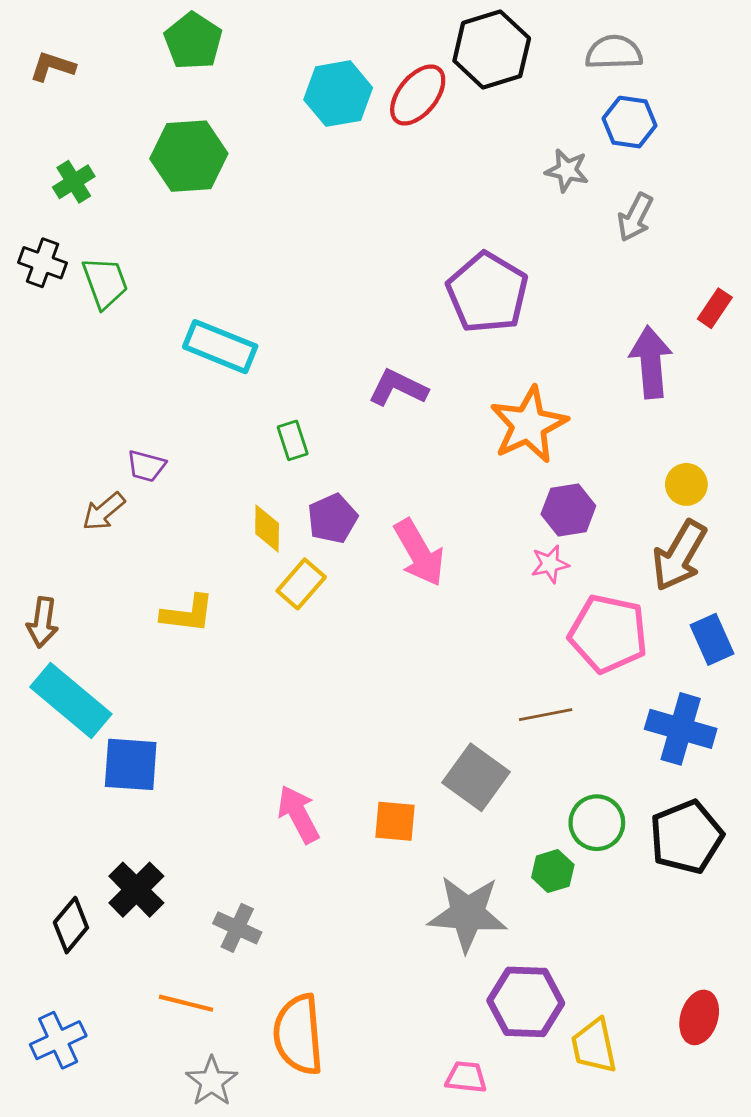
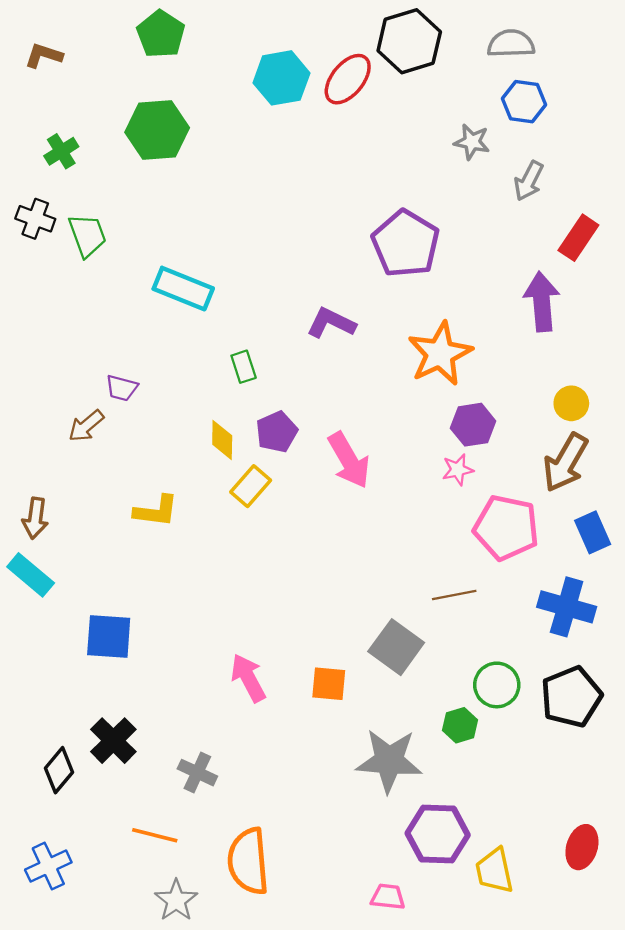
red rectangle: (715, 308) -> (578, 238), moved, size x1.4
cyan rectangle: (71, 700) -> (31, 575), moved, size x0.7

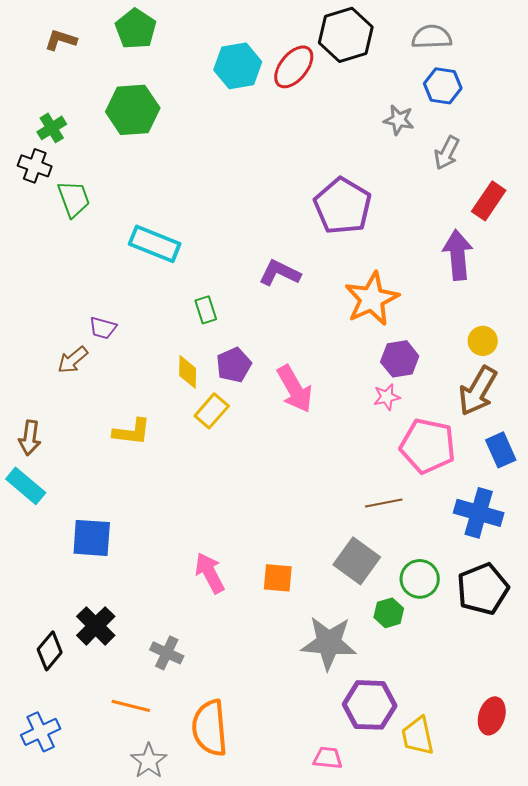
brown L-shape: (44, 55) -> (61, 40), moved
black cross: (35, 219) -> (35, 166), moved
gray square: (396, 647) -> (357, 561), moved

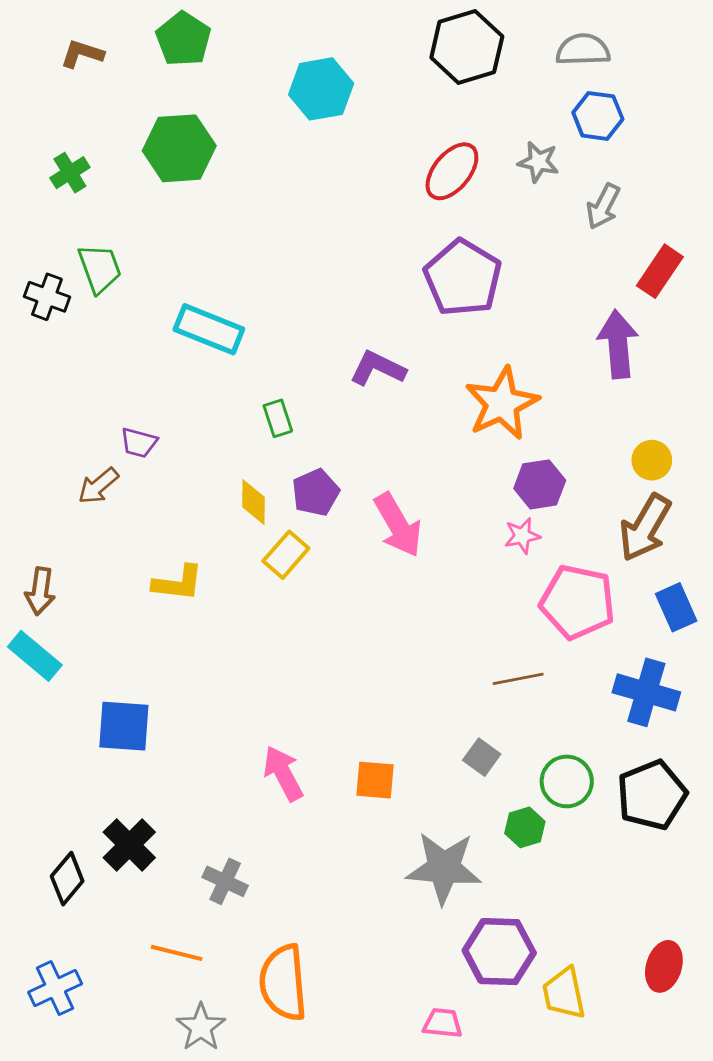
red ellipse: (294, 67) -> (452, 171), moved
black cross: (35, 166) -> (47, 297), moved
gray square: (357, 561) -> (482, 757), size x0.6

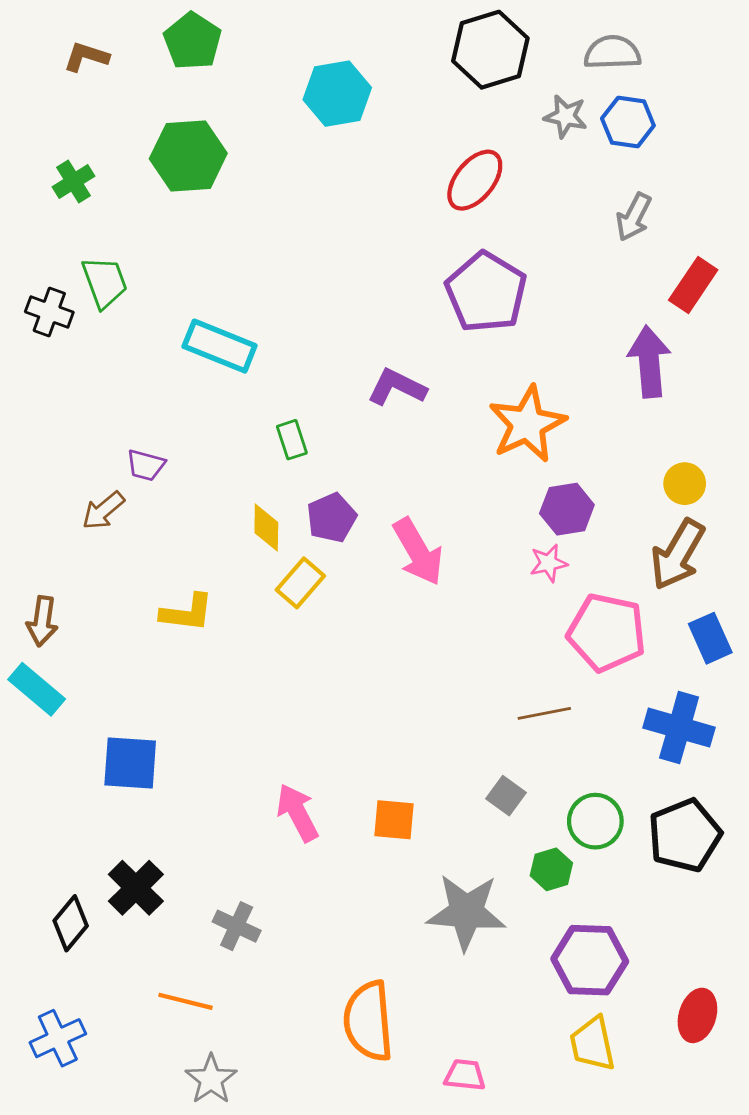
gray star: (538, 162) -> (566, 116), moved
purple hexagon: (499, 952) -> (590, 960), moved
orange semicircle: (283, 983) -> (368, 1021), moved

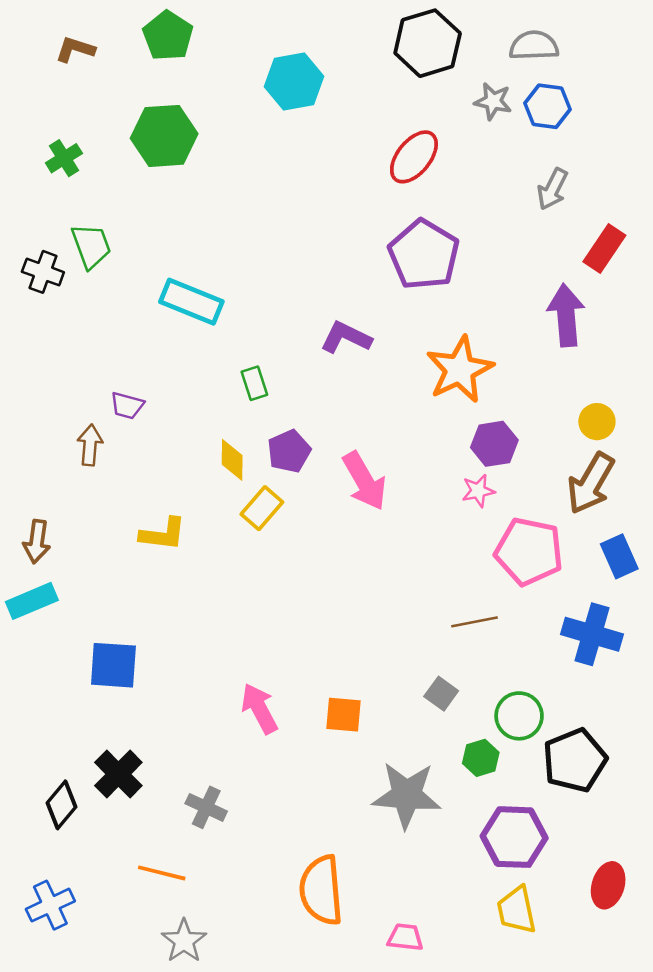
brown arrow: (103, 511) -> (90, 445), turned 135
cyan rectangle: (37, 689) -> (32, 601), turned -63
black pentagon: (685, 835) -> (575, 760), moved

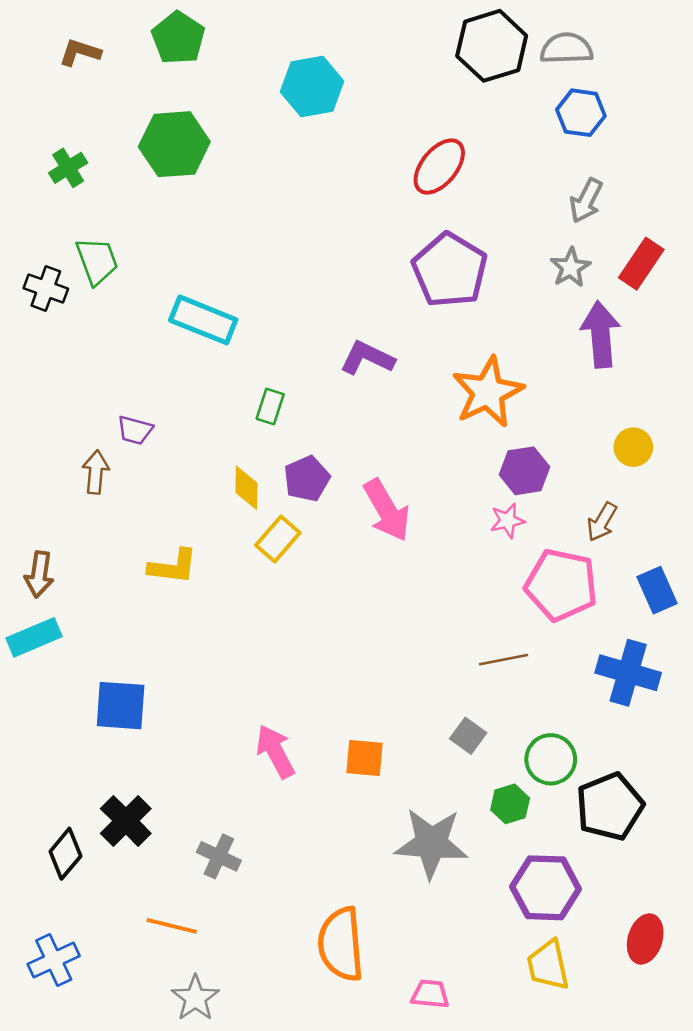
black hexagon: (428, 43) -> (492, 46), moved
gray star: (493, 101) -> (570, 267), moved, turned 30
green rectangle: (254, 383) -> (270, 407), turned 36
brown arrow: (591, 483) -> (602, 522), moved, size x0.6

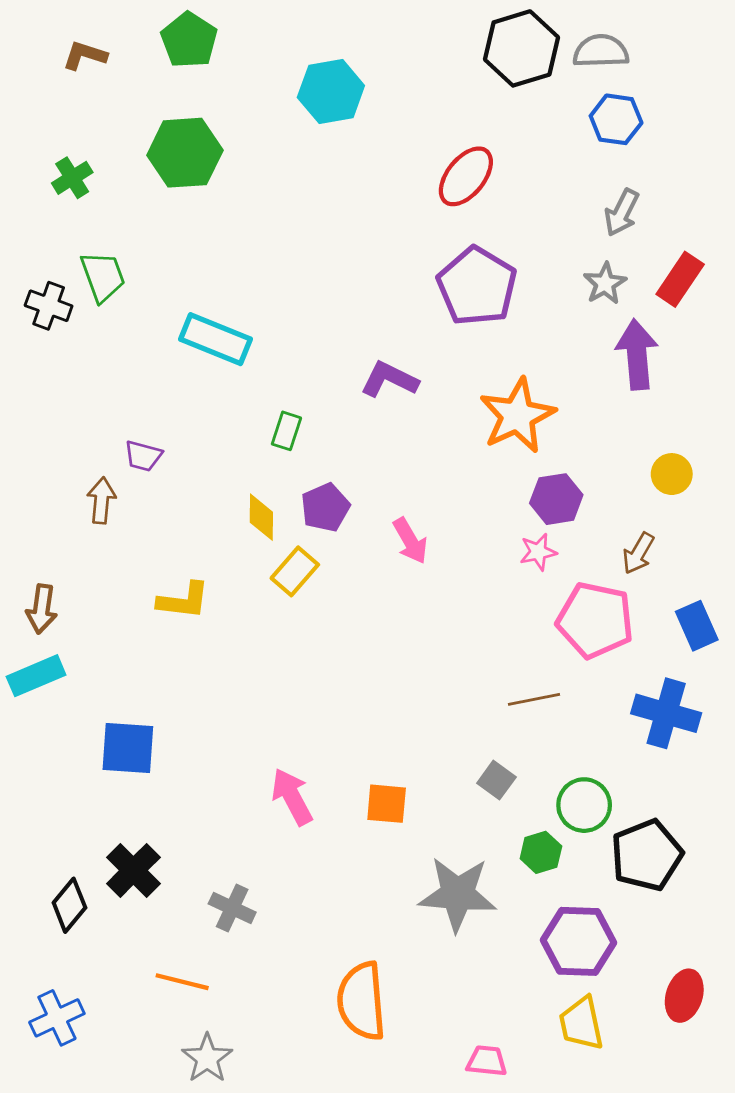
pink arrow: (387, 510) -> (410, 541), size x0.7
pink trapezoid: (430, 994) -> (487, 1061), moved

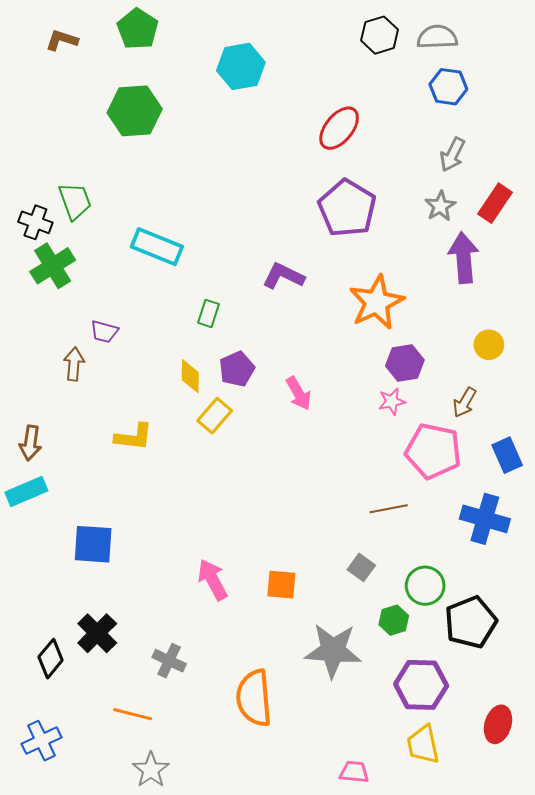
black hexagon: (522, 48) -> (380, 35), size x0.7
green cross: (72, 178) -> (53, 266), moved, size x1.5
orange semicircle: (362, 1001) -> (254, 698), moved

